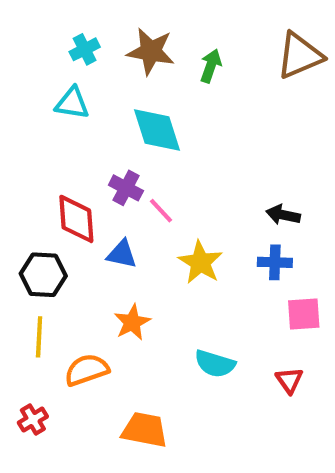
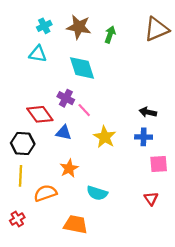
red diamond: (76, 219) -> (40, 114), turned -32
cyan semicircle: (215, 364) -> (97, 193), moved

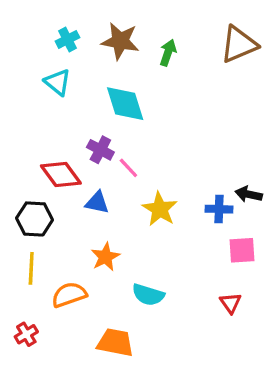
cyan triangle: (38, 54) -> (58, 82), turned 30
black arrow: (148, 112) -> (249, 194), moved

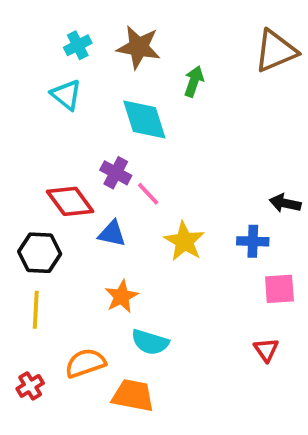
green arrow: (168, 53) -> (194, 81), moved
black arrow: (249, 194) -> (285, 203), moved
orange semicircle: (69, 295) -> (85, 363), moved
cyan semicircle: (148, 295) -> (150, 342), moved

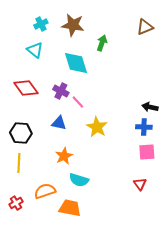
brown triangle: (276, 51) -> (145, 27), size x0.7
red diamond: (70, 201) -> (26, 88), moved
blue cross: (253, 241) -> (144, 127), moved

